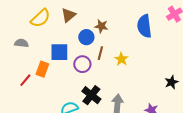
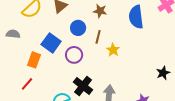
brown star: (101, 26) -> (100, 11), moved
blue square: (59, 52) -> (51, 43), turned 36
brown line: (100, 53) -> (98, 37), moved
red line: (25, 80) -> (27, 84), moved

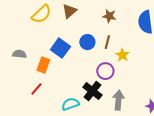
blue circle: (78, 28) -> (87, 42), moved
gray semicircle: (13, 34) -> (19, 54), moved
purple circle: (74, 55) -> (105, 71), moved

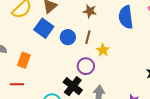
blue square: (60, 48) -> (44, 28), moved
red line: (36, 89) -> (17, 84), turned 48

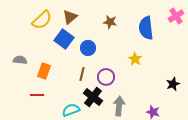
brown line: (88, 37) -> (82, 74), moved
yellow star: (103, 50) -> (135, 59), moved

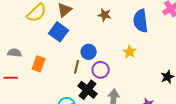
blue circle: (88, 48) -> (89, 52), moved
red line: (37, 95) -> (11, 78), moved

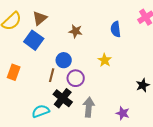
brown star: (105, 15) -> (76, 31), moved
blue semicircle: (141, 21) -> (116, 29), size x0.7

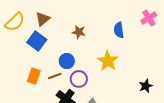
yellow star: (105, 60) -> (108, 61), size x1.5
orange rectangle: (14, 72) -> (34, 76), moved
brown line: (52, 75) -> (55, 76), turned 56

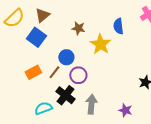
yellow star: (108, 61) -> (100, 44), moved
orange rectangle: (34, 76) -> (33, 72), turned 42
brown line: (55, 76) -> (54, 72), turned -32

